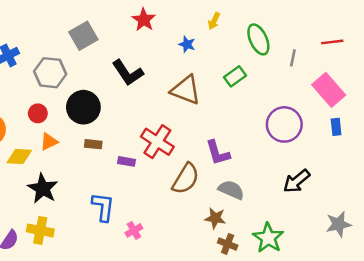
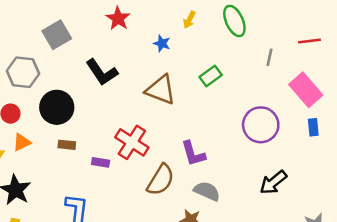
green ellipse: (258, 39) -> (234, 21), moved

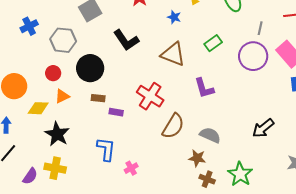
purple circle: (261, 125) -> (253, 56), moved
purple L-shape: (193, 154) -> (204, 88), moved
purple rectangle: (101, 162) -> (116, 112), moved

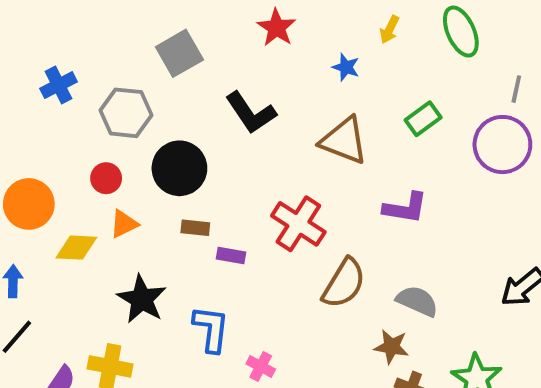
purple L-shape: (204, 88) -> (405, 208), turned -65
black star: (57, 134) -> (142, 299), moved
pink cross: (131, 168) -> (261, 366), turned -32

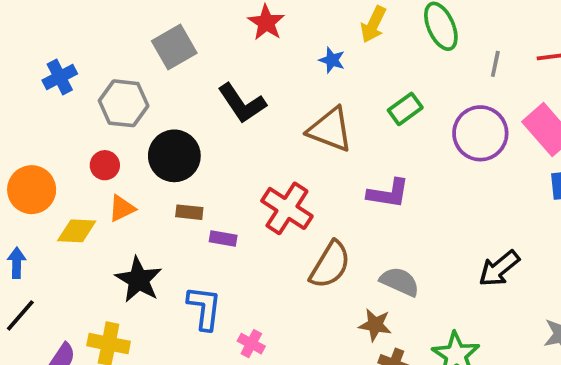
yellow arrow: (389, 30) -> (373, 24), size x1.4
gray line: (516, 89) -> (495, 64), moved

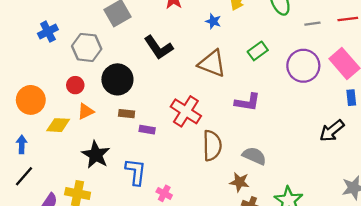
gray line: (495, 64) -> (312, 24), turned 70
brown semicircle: (330, 265) -> (212, 146), turned -32
black arrow: (499, 268) -> (332, 131), moved

